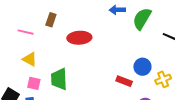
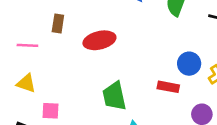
yellow triangle: (30, 59) -> (26, 83), moved
green trapezoid: (59, 79) -> (114, 96), moved

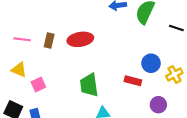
brown rectangle: (58, 23) -> (49, 41), moved
pink square: (50, 111) -> (38, 84), moved, turned -32

